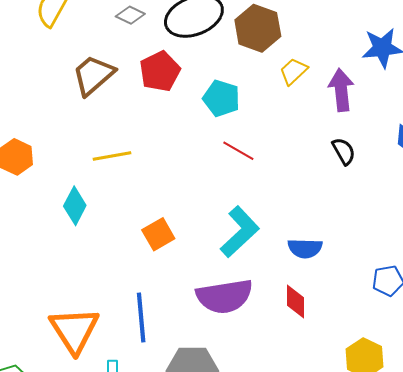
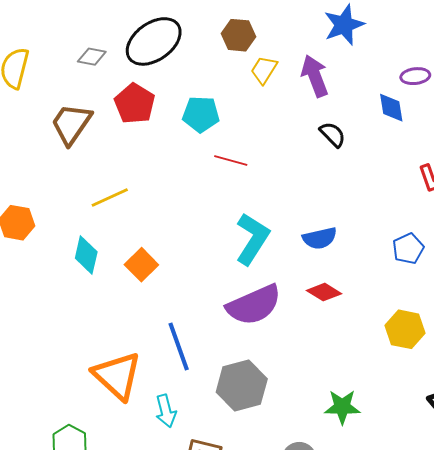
brown hexagon: (258, 28) -> (238, 35), moved, size x0.7
orange square: (158, 234) -> (141, 265), moved
red diamond: (296, 301) -> (324, 292), turned -44

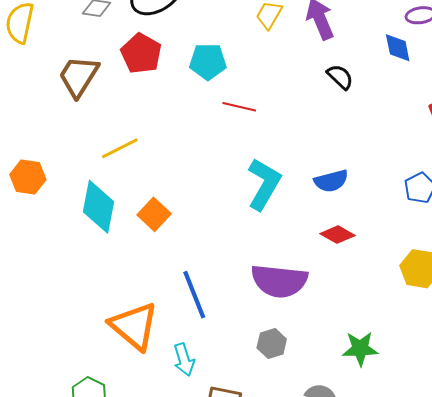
cyan diamond: (86, 255) -> (99, 207), size x1.4
purple semicircle: (254, 305) -> (279, 281), moved, turned 32
gray hexagon: (242, 386) -> (272, 344), moved, size x0.6

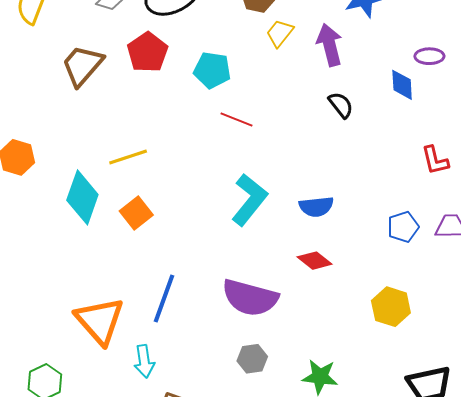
yellow line: (120, 148) -> (128, 157), moved
blue line: (194, 295) -> (164, 299), turned 33
gray hexagon: (272, 344) -> (252, 359), moved

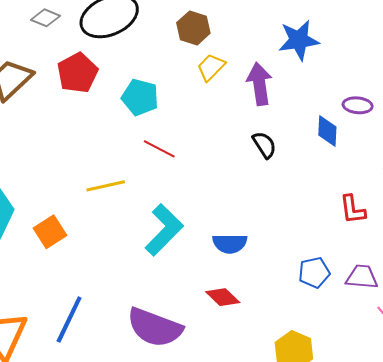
yellow line: (128, 157) -> (106, 186), moved

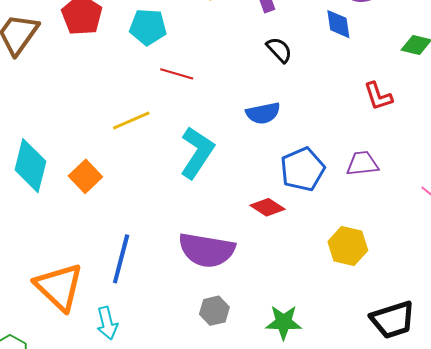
blue semicircle: (230, 244) -> (263, 113), moved
blue pentagon: (314, 272) -> (303, 169), moved, size x1.4
purple trapezoid: (362, 277) -> (362, 164), moved

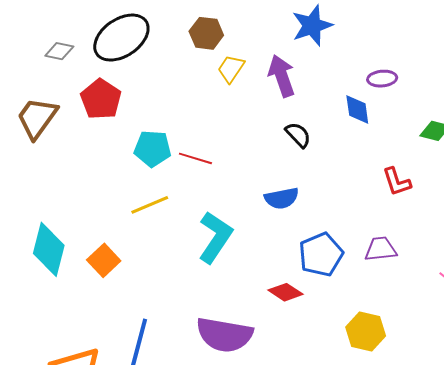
cyan pentagon: (148, 27) -> (153, 149), moved

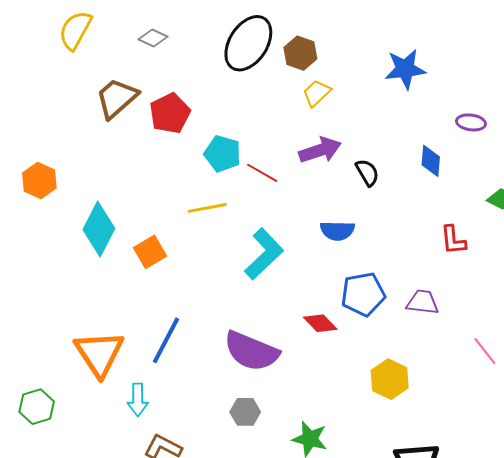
black ellipse: (121, 38) -> (248, 43), moved, turned -36
purple arrow: (282, 76) -> (320, 150), moved, turned 78
purple ellipse: (382, 79) -> (471, 122), moved
red pentagon: (101, 99) -> (170, 113), moved

